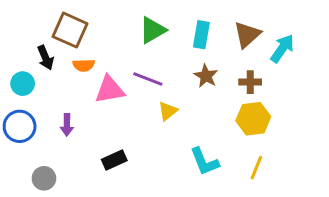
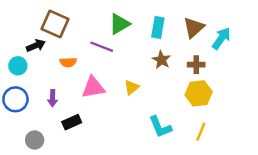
black arrow: (46, 58) -> (36, 45), turned -90
orange semicircle: (84, 65) -> (68, 62), moved
purple line: (148, 79) -> (102, 47), moved
pink triangle: (110, 90) -> (93, 87), moved
black rectangle: (114, 160) -> (72, 122), moved

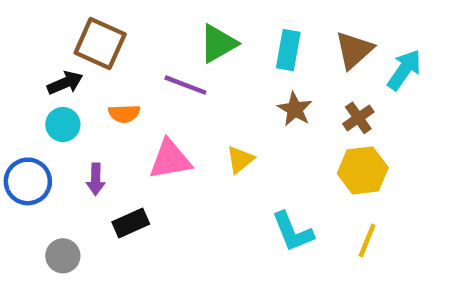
brown cross: (196, 65) -> (358, 118), turned -35
cyan circle: (18, 66) -> (63, 124), moved

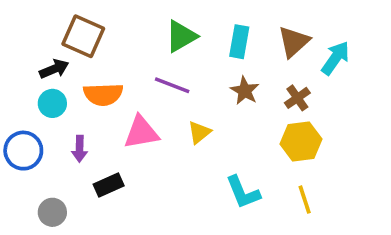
purple line: (185, 85) -> (172, 85), moved
orange semicircle: (124, 114) -> (103, 94), size x1.5
yellow line: (367, 240) -> (305, 200), turned -40

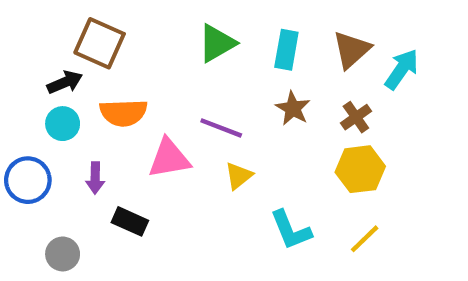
purple line: (172, 85) -> (221, 128), moved
yellow triangle: (199, 132) -> (239, 176), moved
black rectangle: (109, 185) -> (130, 221), turned 48
yellow line: (305, 200) -> (365, 239), turned 64

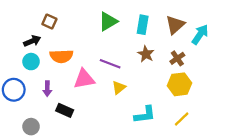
brown square: (100, 43) -> (49, 21), size x0.6
cyan L-shape: (291, 230) -> (145, 115), turned -75

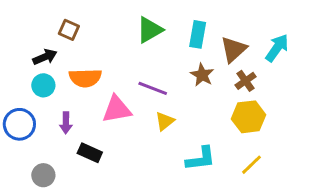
brown triangle: (175, 25) -> (234, 49), moved

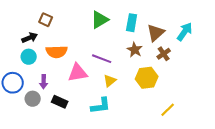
yellow hexagon: (249, 117) -> (147, 78), moved
cyan L-shape: (201, 159) -> (101, 106), moved
gray circle: (43, 175) -> (33, 99), moved

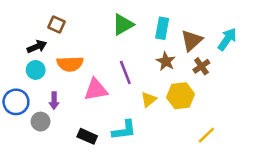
purple line: (102, 59) -> (125, 72), turned 48
yellow triangle: (110, 81) -> (149, 99), moved
black rectangle: (60, 102) -> (87, 136), moved

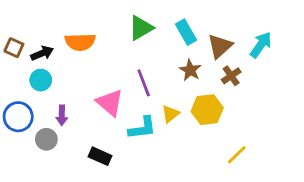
brown square: (56, 25) -> (14, 48), moved
cyan rectangle: (162, 28) -> (186, 32), turned -40
orange semicircle: (70, 64) -> (80, 42), moved
pink triangle: (96, 90) -> (110, 103), turned 50
cyan L-shape: (124, 130) -> (142, 128), moved

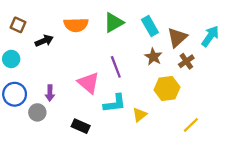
orange semicircle: (80, 42) -> (76, 25), moved
brown square: (14, 48) -> (18, 25), moved
black arrow: (42, 53) -> (44, 41), moved
cyan circle: (41, 80) -> (11, 59), moved
yellow triangle: (171, 114) -> (140, 115), moved

